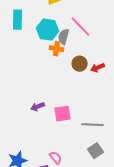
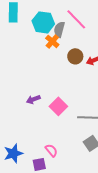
orange cross: (57, 49) -> (52, 41), turned 32
pink square: (63, 114) -> (58, 106), turned -36

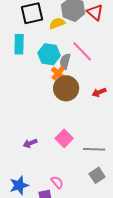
brown circle: (75, 56) -> (66, 88), moved, size x1.6
purple arrow: (33, 99) -> (30, 143), moved

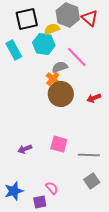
cyan rectangle: (19, 44) -> (14, 50), turned -30
cyan hexagon: (49, 54) -> (44, 44), moved
gray semicircle: (65, 61) -> (60, 67), turned 56
pink square: (64, 138) -> (59, 144), turned -30

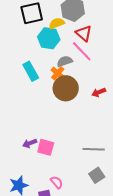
red triangle: (90, 18) -> (84, 33), moved
cyan rectangle: (14, 50) -> (31, 71), moved
pink square: (59, 144) -> (46, 147), moved

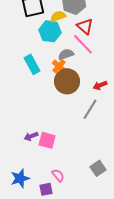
gray line: (94, 149) -> (90, 109), moved, turned -60

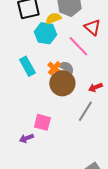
red triangle: (85, 26) -> (92, 27), moved
gray semicircle: (66, 54) -> (66, 67), moved, turned 49
pink square: (47, 140) -> (42, 122), moved

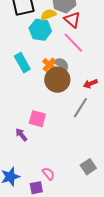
red triangle: (92, 27) -> (72, 20), moved
purple arrow: (26, 138) -> (21, 135), turned 72

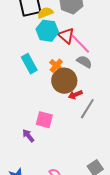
yellow semicircle: (48, 15) -> (45, 13), moved
red triangle: (72, 20) -> (66, 36), moved
gray semicircle: (61, 64) -> (84, 62), moved
red arrow: (90, 84) -> (75, 95), moved

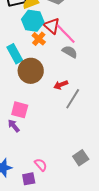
orange cross: (56, 66) -> (39, 39), moved
brown circle: (64, 81) -> (31, 71), moved
pink square: (44, 120) -> (20, 110), moved

